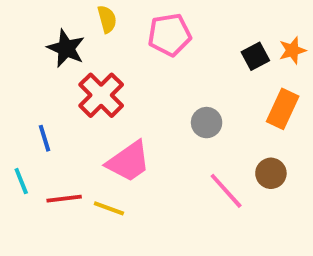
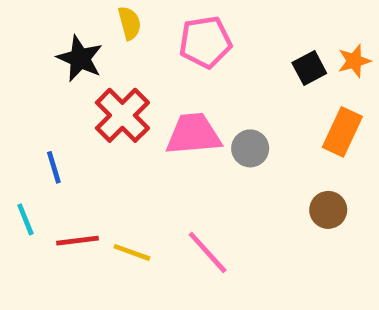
pink trapezoid: (128, 162) -> (193, 134), moved, turned -150
pink line: (226, 191) -> (208, 252), moved

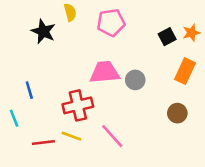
red cross: (122, 115) -> (78, 105), moved, turned 32
red line: (78, 241) -> (43, 142), moved

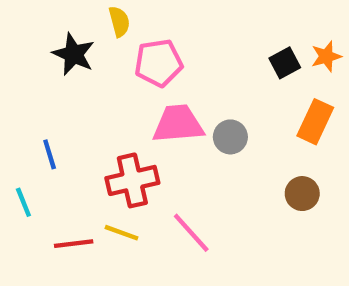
pink pentagon: (111, 23) -> (158, 63), moved

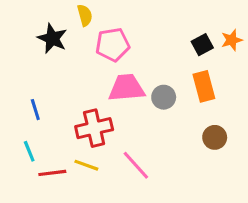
orange rectangle: (315, 122) -> (204, 86), moved, turned -40
cyan line: (23, 202) -> (29, 151), moved

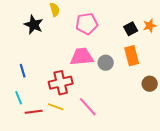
pink pentagon: (113, 45) -> (87, 24), moved
brown circle: (215, 137) -> (150, 84), moved

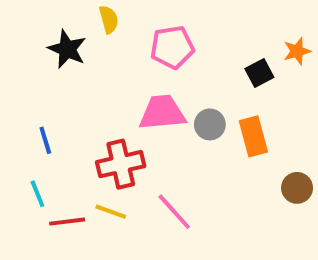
black square: (131, 29) -> (259, 73), moved
orange rectangle: (132, 56) -> (253, 136), moved
brown circle: (150, 84) -> (297, 188), moved

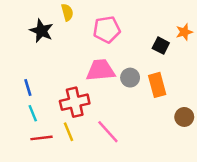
black square: (259, 73) -> (161, 46), turned -35
cyan line: (37, 194) -> (33, 113), moved
yellow line: (111, 212) -> (69, 132), turned 48

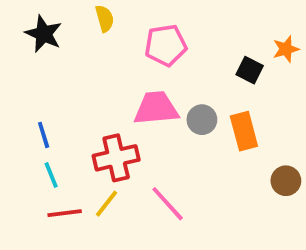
black star: (41, 31) -> (44, 34), moved
yellow line: (69, 132) -> (107, 204), turned 60

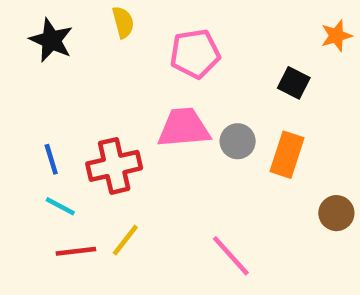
orange star: (286, 49) -> (336, 36), moved
orange rectangle: (244, 131) -> (287, 155), turned 33
red cross: (116, 158) -> (114, 166), moved
cyan line: (51, 175) -> (60, 206), turned -40
pink line: (168, 204) -> (231, 256), moved

